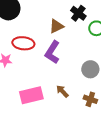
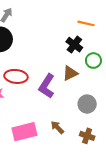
brown triangle: (56, 26) -> (70, 73), moved

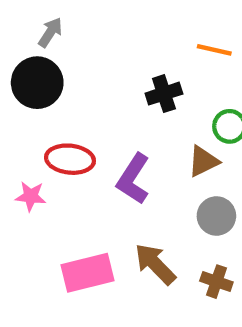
black cross: (74, 45) -> (164, 94), moved, turned 35
brown triangle: (70, 73) -> (203, 161), moved
brown arrow: (57, 127) -> (155, 264), size x1.5

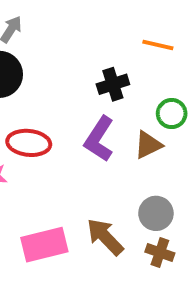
purple L-shape: (133, 179) -> (99, 139), moved
gray circle: (216, 216) -> (156, 213), moved

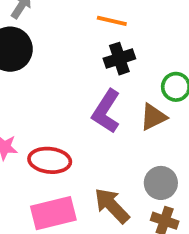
orange line: (158, 45) -> (112, 21), moved
red ellipse: (29, 143) -> (50, 160), moved

